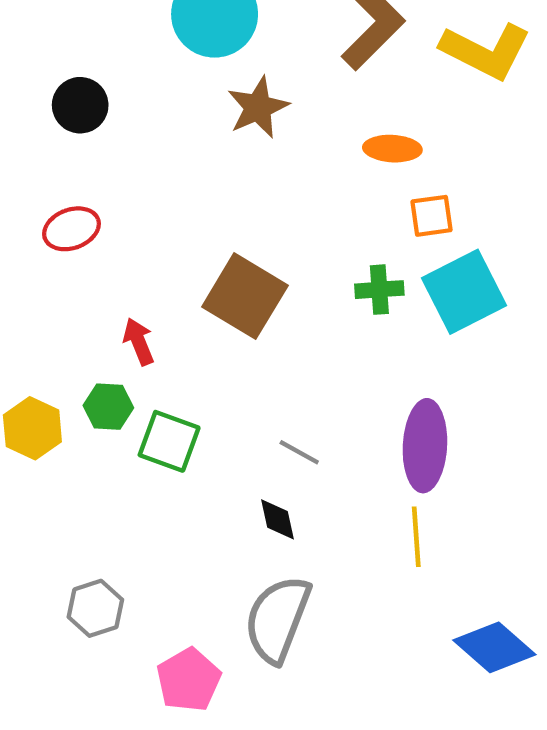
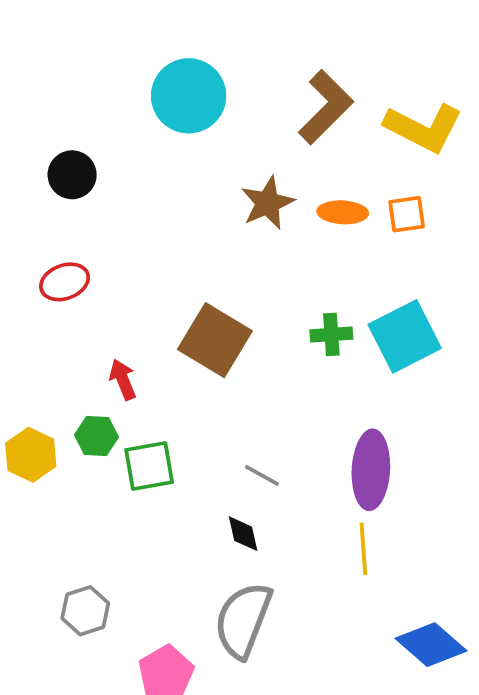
brown star: (258, 107) -> (268, 203), moved
orange square: (431, 216) -> (407, 214), moved
green square: (169, 441) -> (149, 466), turned -30

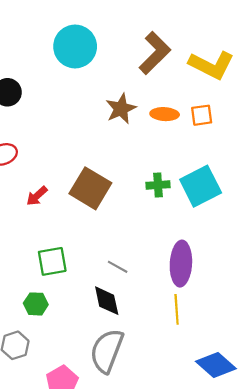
red arrow: (123, 380) -> (37, 196), moved, turned -110
green hexagon: (97, 436) -> (36, 304), moved
black diamond: (243, 534) -> (107, 301), size x1.4

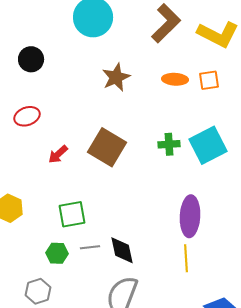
brown star: (121, 109) -> (116, 77), moved
gray line: (118, 267) -> (90, 247), moved, turned -36

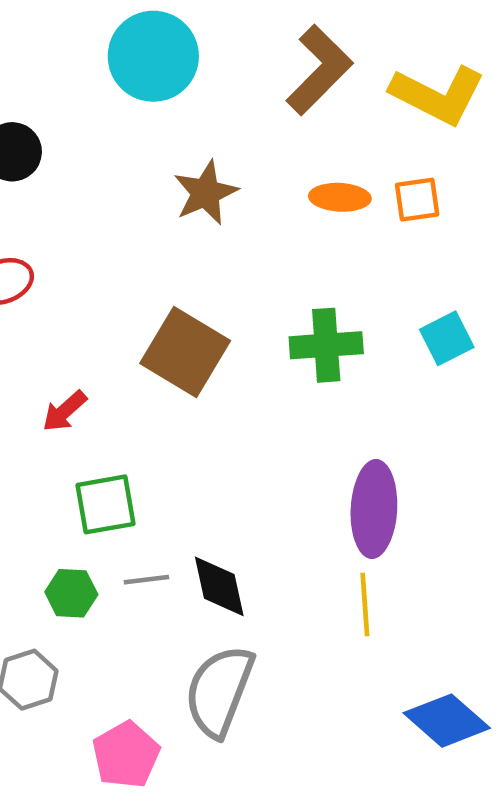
green cross: (169, 144) -> (326, 345), size x1.4
cyan square: (208, 145) -> (447, 338), moved, size x0.6
red arrow: (58, 154) -> (65, 411), moved

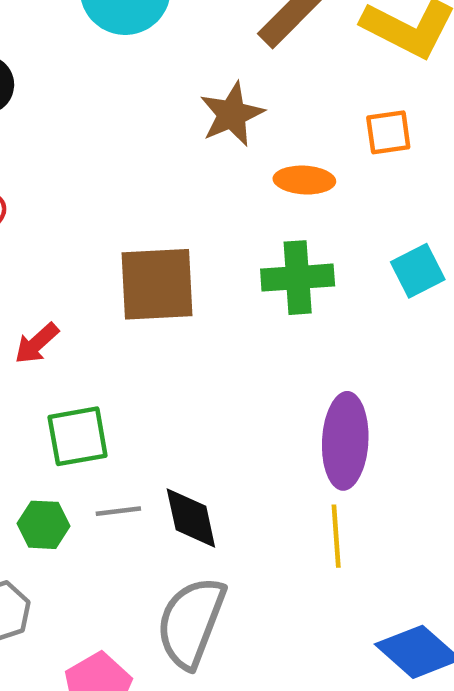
brown star: (206, 193) -> (232, 114), moved
orange ellipse: (340, 197) -> (304, 180), moved
brown square: (185, 352) -> (157, 284), turned -34

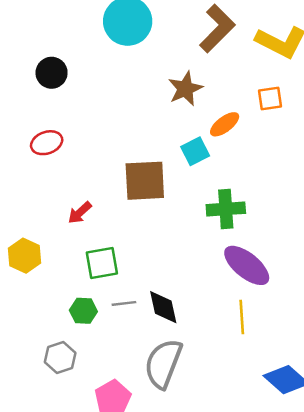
orange ellipse: (304, 180) -> (225, 124), turned -40
cyan square: (418, 271) -> (195, 151), moved
green cross: (298, 278) -> (226, 209), moved
purple ellipse: (345, 441) -> (247, 265), turned -54

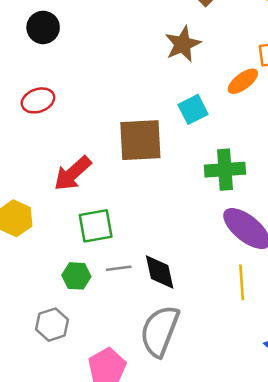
orange ellipse: (225, 124) -> (243, 81), moved
red arrow: (80, 213) -> (73, 173), size x1.5

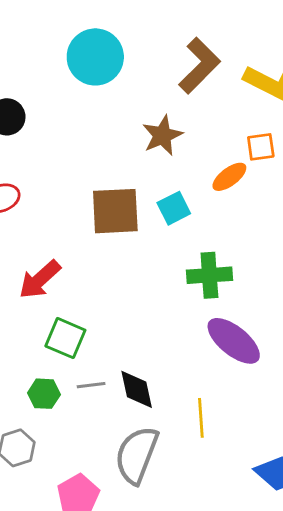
brown square: (140, 140) -> (115, 211), moved
green square: (96, 226) -> (65, 338), turned 33
yellow line: (242, 282) -> (201, 418), moved

